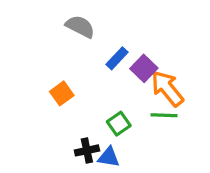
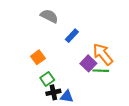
purple square: (144, 68) -> (88, 63), moved
green square: (119, 124) -> (47, 79), moved

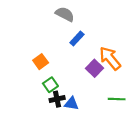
gray semicircle: (49, 16) -> (65, 14), moved
green line: (101, 71) -> (117, 99), moved

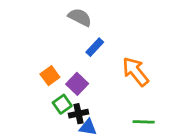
purple square: (95, 68) -> (77, 84), moved
black cross: (57, 99) -> (78, 114), moved

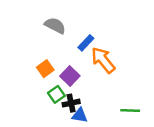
gray semicircle: (80, 17) -> (55, 26), moved
orange arrow: (135, 72) -> (103, 60), moved

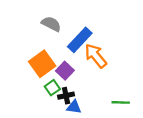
blue rectangle: (86, 43) -> (80, 40), size x1.6
orange square: (45, 69) -> (42, 64), size x1.6

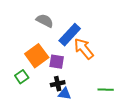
purple square: (65, 71) -> (57, 62), turned -35
green square: (52, 88) -> (22, 77), moved

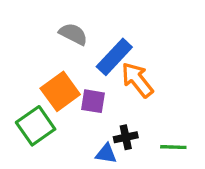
green square: (22, 77) -> (36, 126), size x1.6
black cross: (58, 84) -> (126, 137), moved

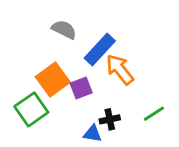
purple square: (93, 101) -> (81, 88), turned -30
green line: (173, 147) -> (154, 114), moved, turned -35

